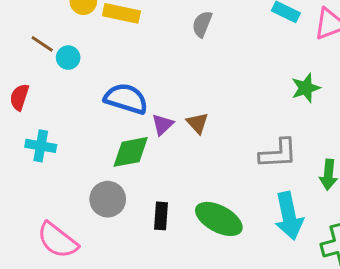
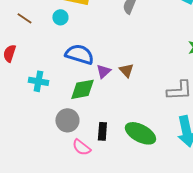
cyan circle: (68, 58) -> (60, 17), moved
cyan cross: (41, 146) -> (38, 81), moved
pink semicircle: (57, 240) -> (81, 147), moved, size x0.7

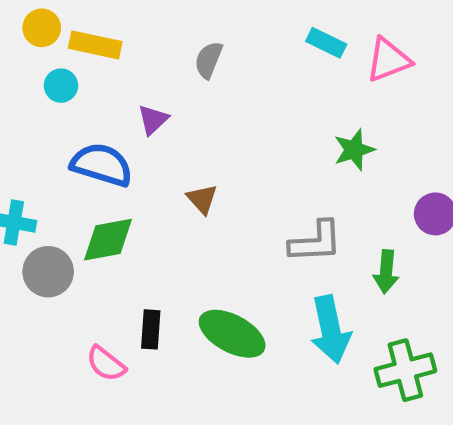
purple triangle: (103, 71) -> (153, 120), moved
gray circle: (67, 120) -> (48, 272), moved

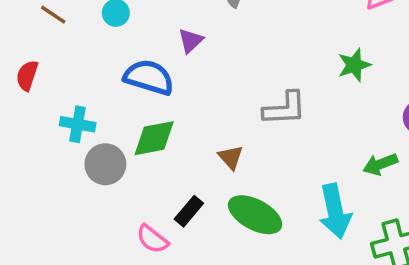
brown triangle: (202, 199) -> (231, 157), moved
gray L-shape: (316, 242) -> (285, 109), moved
green arrow: (386, 272) -> (380, 164), turned 64
black rectangle: (151, 329) -> (189, 211), turned 36

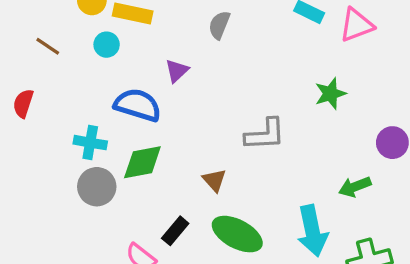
cyan cross: (78, 124) -> (90, 143), moved

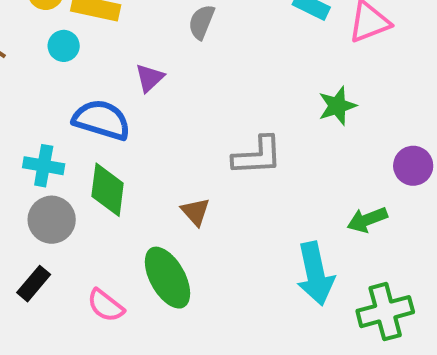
green diamond: (142, 162) -> (108, 190), turned -72
black rectangle: (175, 231) -> (34, 284), moved
green ellipse: (237, 234) -> (167, 278), moved, turned 33

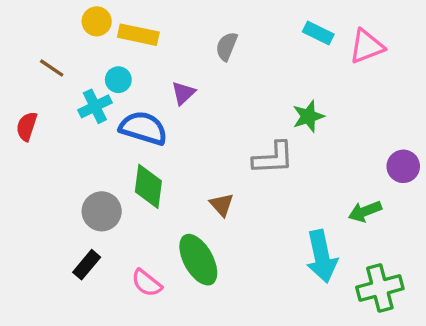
cyan circle: (64, 46) -> (118, 80), moved
green star: (337, 106) -> (308, 116), moved
cyan cross: (44, 166) -> (95, 106), moved, turned -36

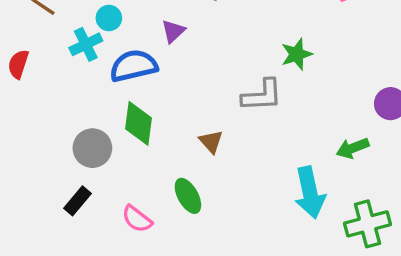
blue semicircle: (143, 128) -> (134, 66), turned -30
green ellipse: (198, 260) -> (188, 196), size x0.7

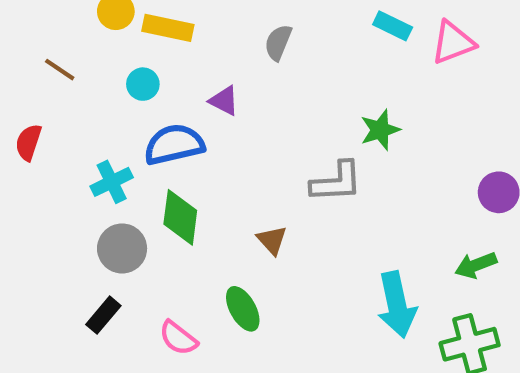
purple triangle: (173, 31) -> (224, 101), turned -50
cyan cross: (86, 44) -> (112, 182), moved
green arrow: (353, 148) -> (476, 265), moved

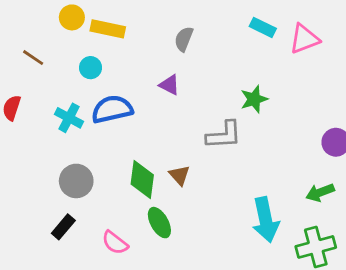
purple triangle: (224, 101) -> (169, 85), moved
cyan cross: (112, 182) -> (69, 118), moved, turned -36
green diamond: (180, 217) -> (142, 180), moved

